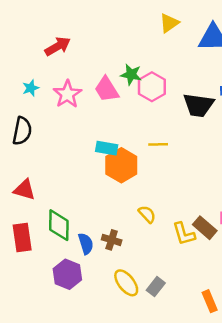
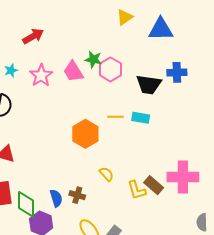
cyan rectangle: (107, 148) -> (141, 118), moved
green diamond: (59, 225) -> (26, 204), moved

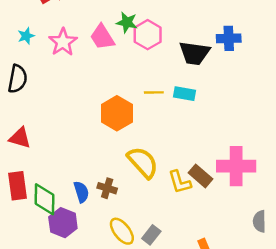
yellow semicircle: (106, 174) -> (143, 162), size x1.8

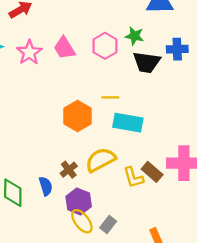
green star: (127, 22) -> (134, 36), moved
cyan rectangle: (185, 94) -> (128, 123), moved, size x1.5
yellow semicircle: (143, 162) -> (101, 160), turned -76
brown cross: (107, 188) -> (69, 170), moved, turned 35
purple hexagon: (63, 223) -> (79, 201), moved

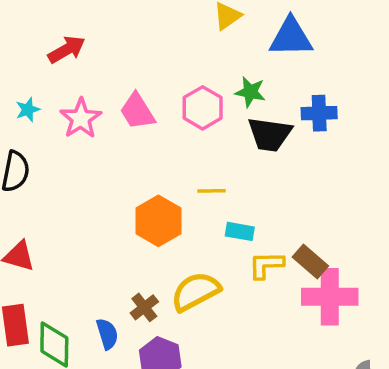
cyan rectangle: (128, 123) -> (240, 231), size x0.6
brown rectangle: (152, 172) -> (310, 261), moved
yellow L-shape: (133, 177) -> (266, 265), moved, turned 105

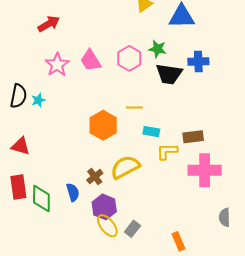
cyan star: (28, 110) -> (38, 100), moved
brown rectangle: (310, 261) -> (193, 137), moved, turned -48

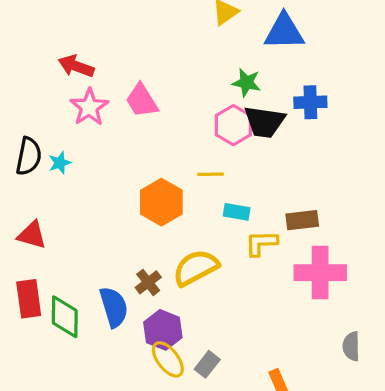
red arrow: (49, 24) -> (76, 66), moved, turned -130
pink hexagon: (129, 58) -> (233, 125), moved
blue semicircle: (73, 192) -> (114, 307), size x1.4

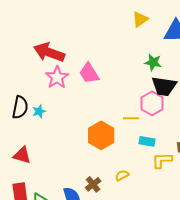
red arrow: (76, 66) -> (49, 52), size x1.4
pink hexagon: (233, 125) -> (152, 103), moved
yellow semicircle: (196, 268) -> (122, 175), size x0.5

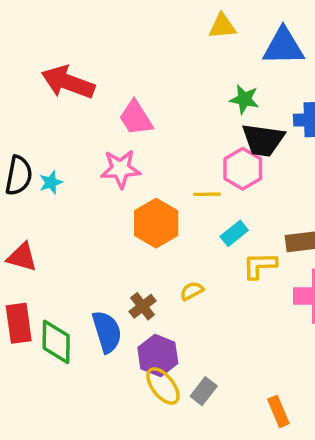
yellow triangle: (140, 19) -> (222, 26), turned 30
pink star: (57, 77) -> (121, 169), moved, turned 30
cyan rectangle: (147, 141) -> (234, 233), turned -49

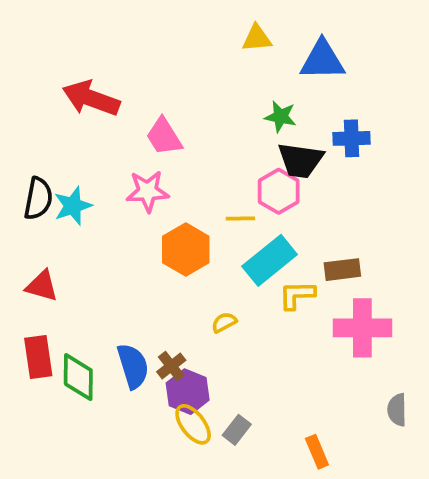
cyan star: (51, 182) -> (73, 206), size x1.5
cyan rectangle: (234, 233) -> (270, 260), size x1.8
brown cross: (143, 306) -> (171, 366), moved

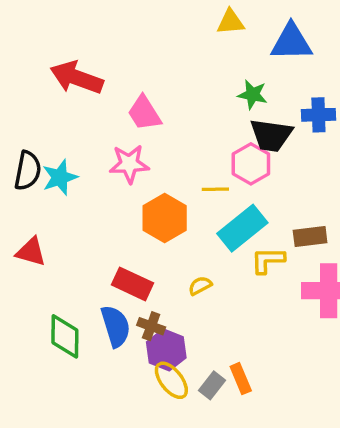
red rectangle: (38, 357) -> (132, 284), moved, turned -57
brown cross: (171, 366) -> (151, 326), turned -32
orange rectangle: (317, 452) -> (241, 379), moved

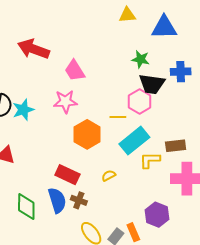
purple hexagon: (166, 350) -> (157, 215), moved

